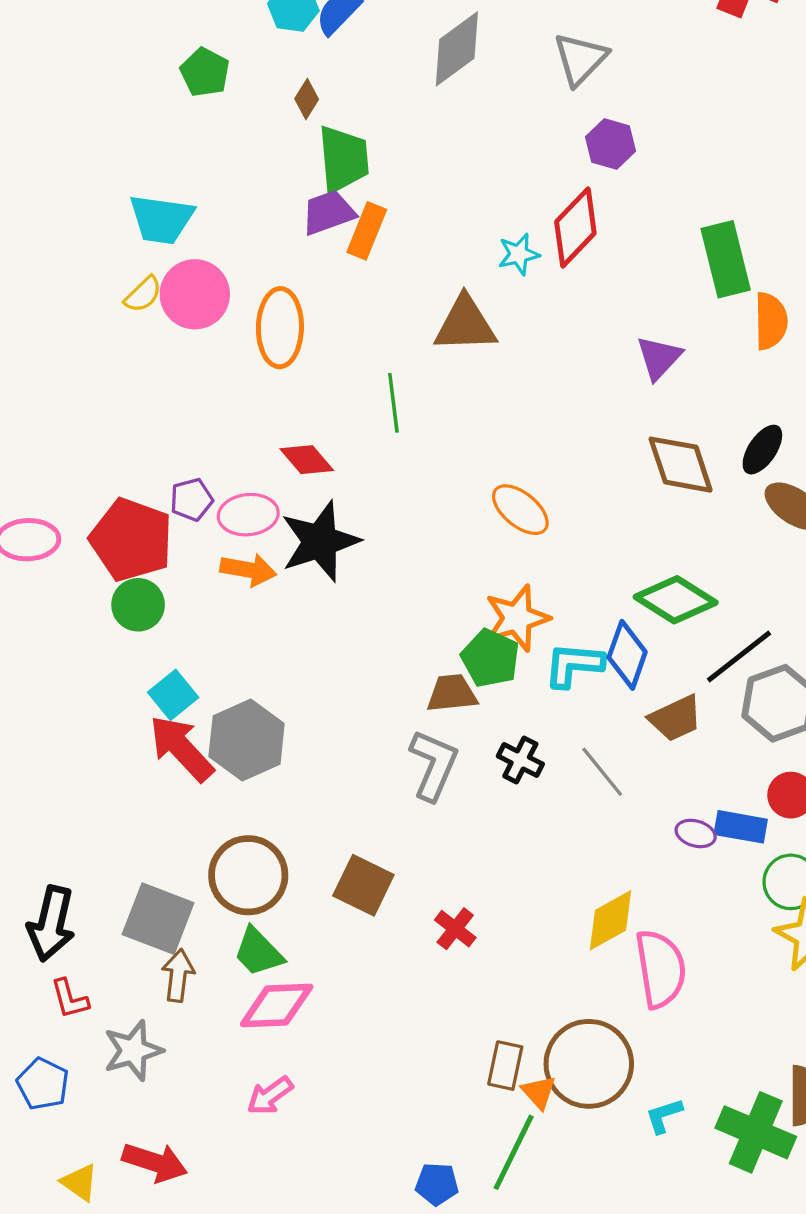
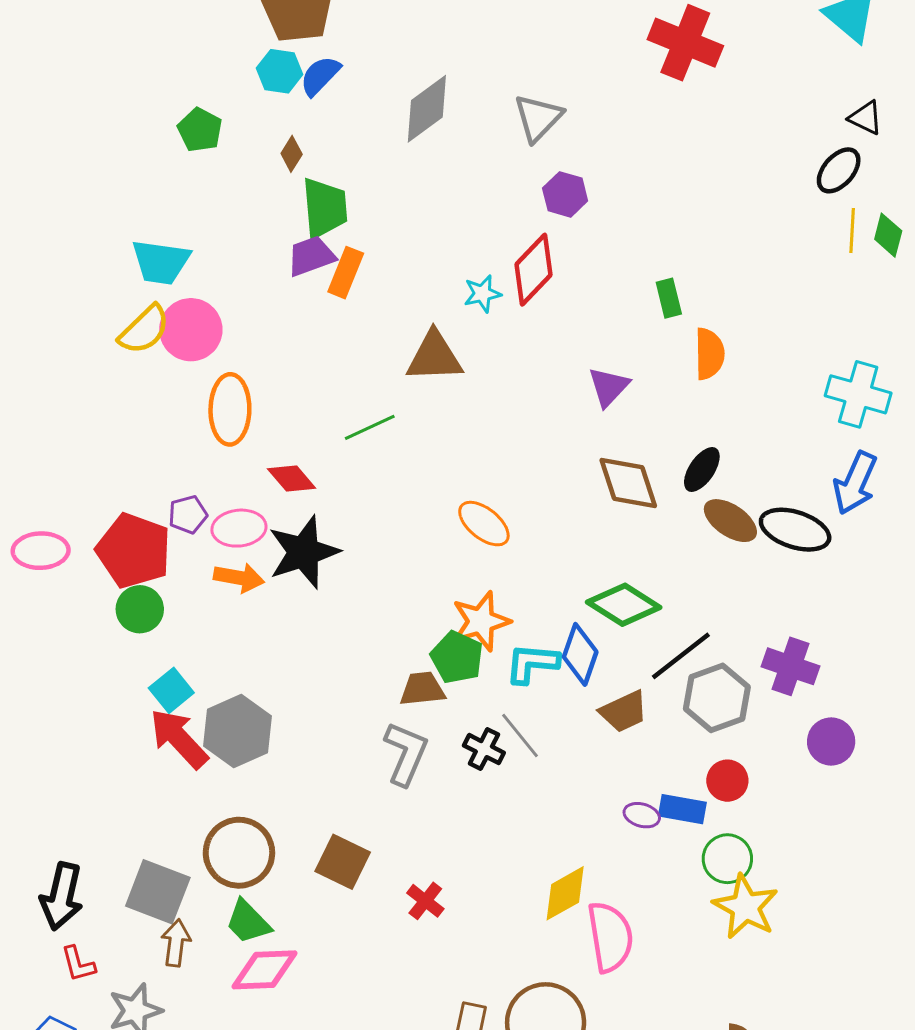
green rectangle: (726, 259) -> (669, 298), size x0.6
yellow semicircle: (143, 294) -> (144, 330), size x1.5
orange ellipse: (280, 328) -> (230, 409), moved
green line: (393, 403) -> (370, 427), turned 72
gray line: (602, 772) -> (520, 735), moved

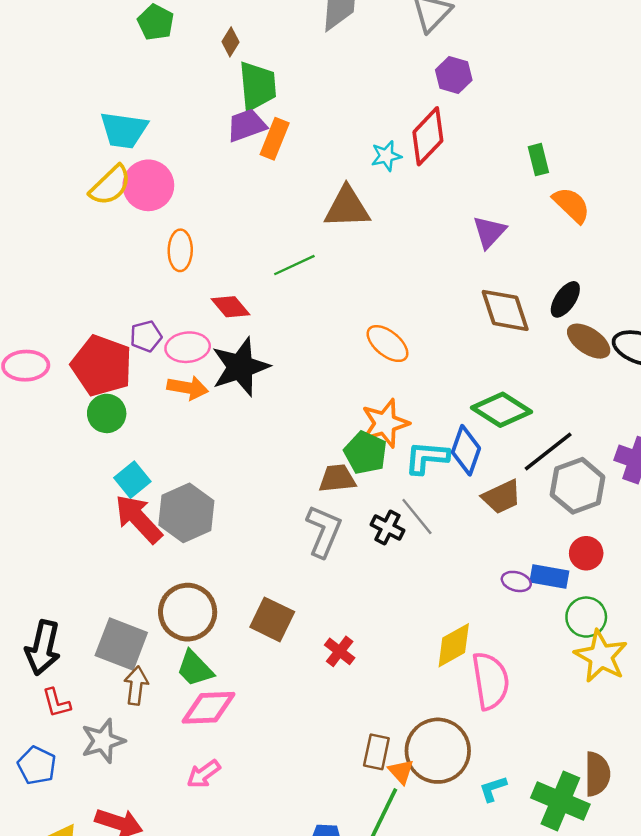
orange semicircle: (709, 354) -> (571, 205), turned -45
orange ellipse: (230, 409) -> (180, 250), size x0.7

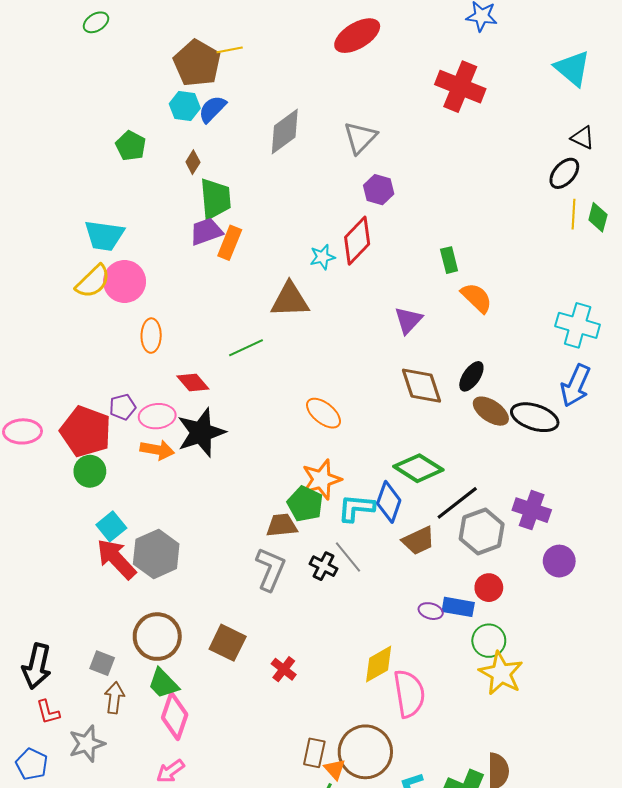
gray square: (121, 644) -> (102, 663), size x0.6
pink diamond: (208, 708) -> (175, 716), turned -69

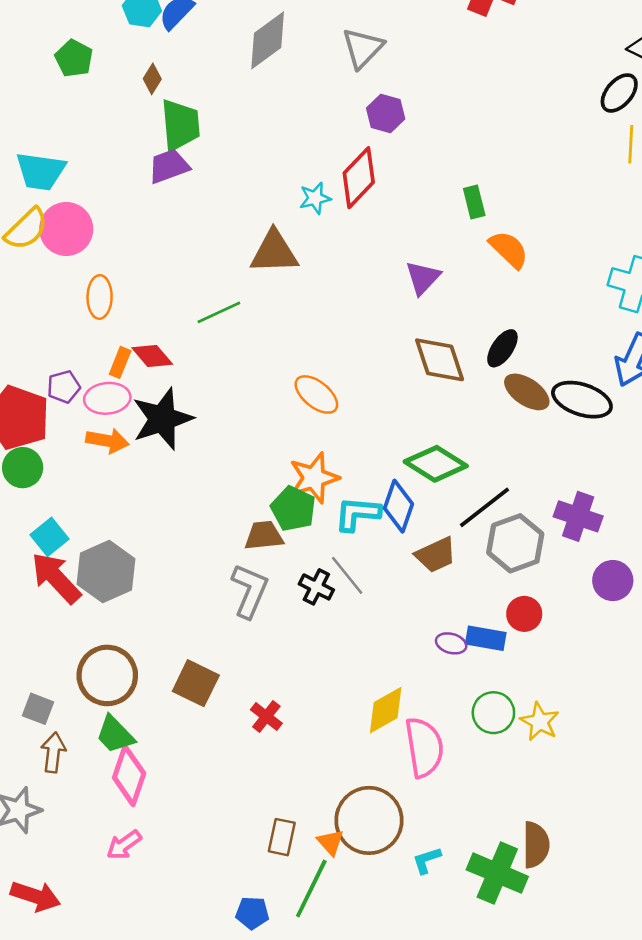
orange rectangle: (230, 243) -> (120, 362), moved, size x0.7
green circle: (489, 641) -> (493, 713), moved
yellow star: (501, 673) -> (540, 722), size x0.7
brown rectangle: (314, 753) -> (282, 837), moved

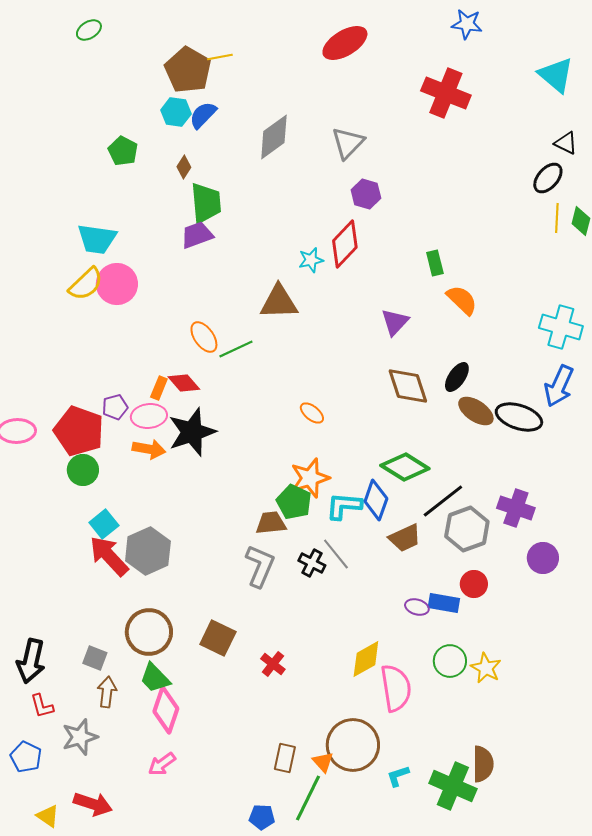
orange ellipse: (100, 297) -> (204, 337), moved, turned -36
orange ellipse: (316, 394) -> (312, 413), size x0.7

